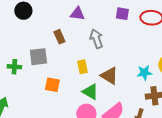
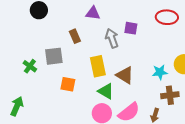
purple square: (122, 14) -> (131, 28), moved
green cross: (14, 67) -> (30, 66), turned 32
yellow rectangle: (82, 67) -> (98, 66), size x1.5

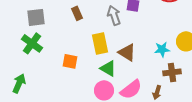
gray square: (54, 56) -> (36, 17), moved
green cross: (30, 66) -> (32, 43), size x1.5

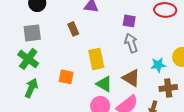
gray arrow: (114, 15) -> (131, 43), moved
brown triangle: (127, 52) -> (131, 78), moved
green arrow: (19, 83) -> (31, 88), moved

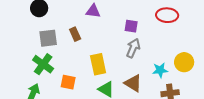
gray square: (32, 33) -> (48, 38), moved
gray arrow: (131, 43) -> (133, 48), turned 42
green cross: (28, 59) -> (43, 64), moved

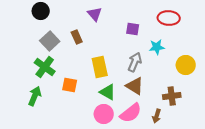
purple triangle: (93, 11) -> (95, 14), turned 42
gray square: (48, 38) -> (50, 41), turned -36
gray arrow: (133, 48) -> (135, 62), moved
cyan star: (160, 70) -> (157, 47), moved

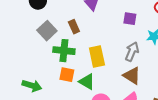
green cross: (45, 67) -> (64, 51), moved, turned -30
green triangle: (108, 92) -> (87, 82), moved
green arrow: (35, 96) -> (32, 86), turned 84

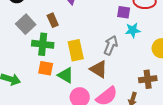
purple square: (130, 19) -> (124, 12), moved
brown triangle: (132, 76) -> (99, 69), moved

